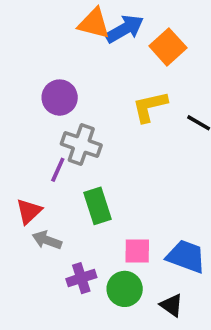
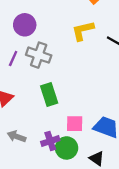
purple line: (58, 170) -> (13, 59), moved
gray arrow: (47, 240) -> (17, 136), moved
purple cross: (81, 278) -> (50, 141), moved

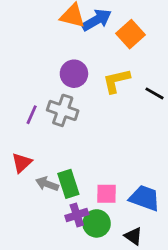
purple circle: (25, 25) -> (74, 74), moved
green rectangle: (49, 95) -> (68, 184), moved
gray arrow: (17, 136) -> (47, 184), moved

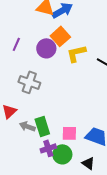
orange square: (130, 34) -> (60, 36), moved
gray cross: (63, 110) -> (29, 82), moved
purple line: (32, 115) -> (16, 44), moved

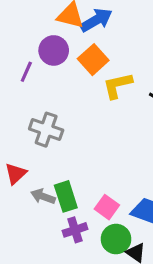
purple circle: (46, 48) -> (54, 50), moved
pink square: (69, 133) -> (107, 207), turned 35
green circle: (62, 154) -> (116, 239), moved

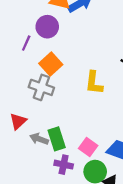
orange square: (93, 60) -> (51, 64), moved
yellow L-shape: (118, 85) -> (94, 83), moved, turned -70
purple cross: (75, 230) -> (64, 165), turned 30

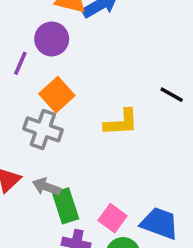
yellow L-shape: (94, 83) -> (121, 122), turned -100
gray arrow: (39, 139) -> (46, 187), moved

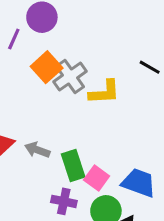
gray cross: (43, 129) -> (70, 77), moved, turned 36
green rectangle: (66, 206) -> (73, 166), moved

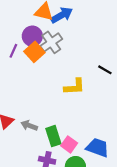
orange square: (47, 67) -> (34, 52), moved
gray cross: (70, 77) -> (51, 42), moved

